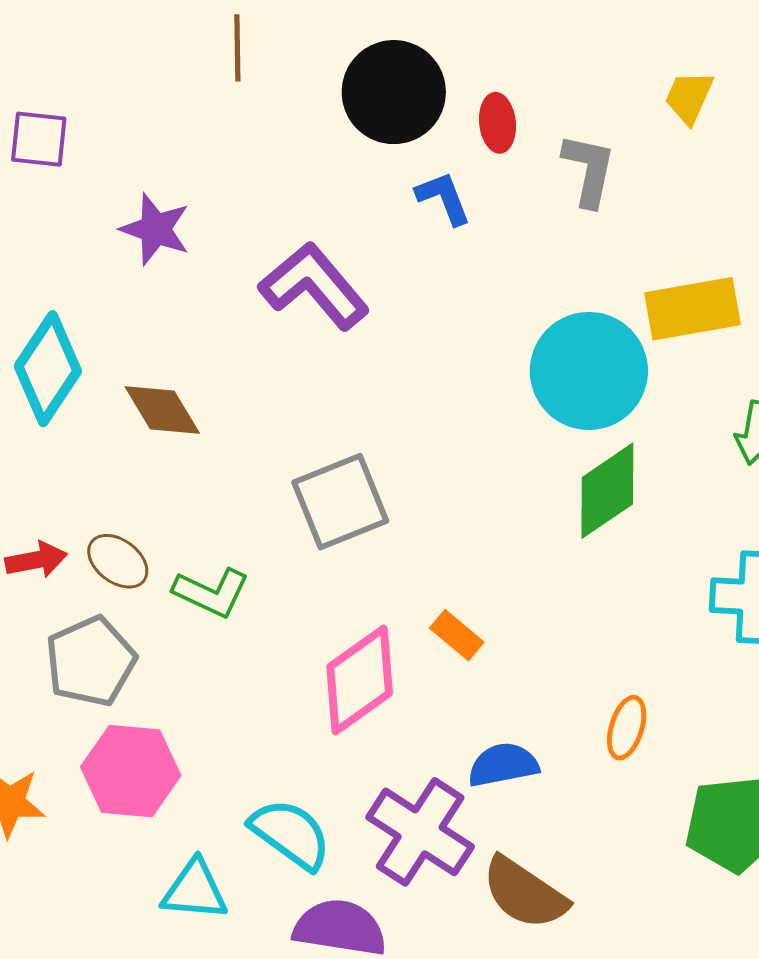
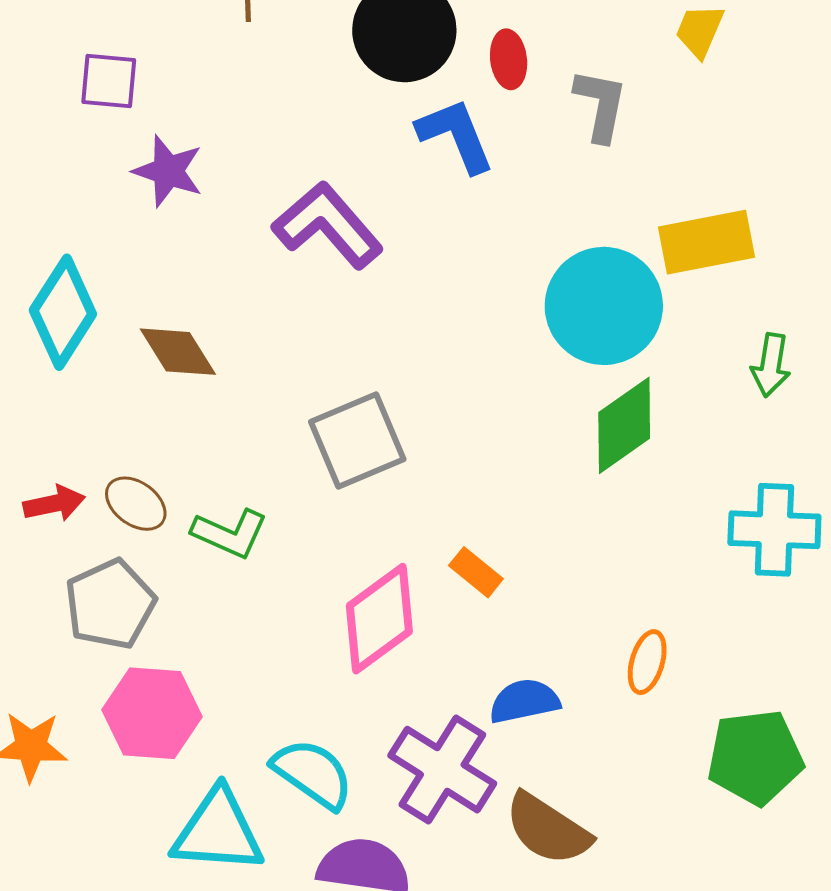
purple square: (39, 139) -> (109, 81), moved
blue L-shape: (444, 198) -> (456, 135), size x1.4
cyan triangle: (195, 890) -> (218, 831), size x1.4

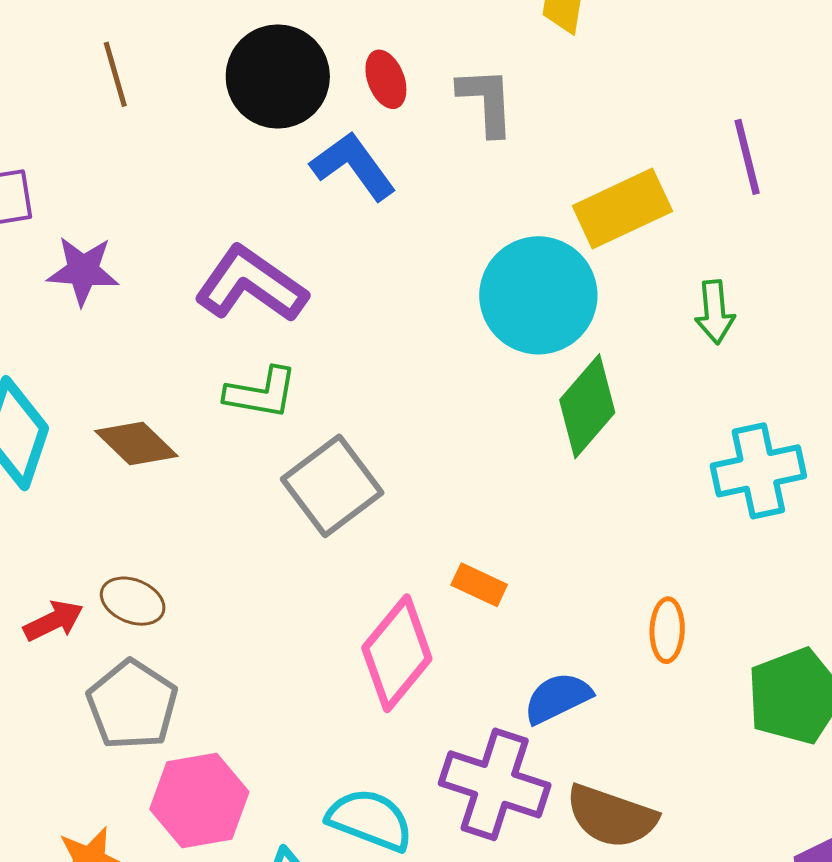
green L-shape: (230, 533) -> (261, 393), moved

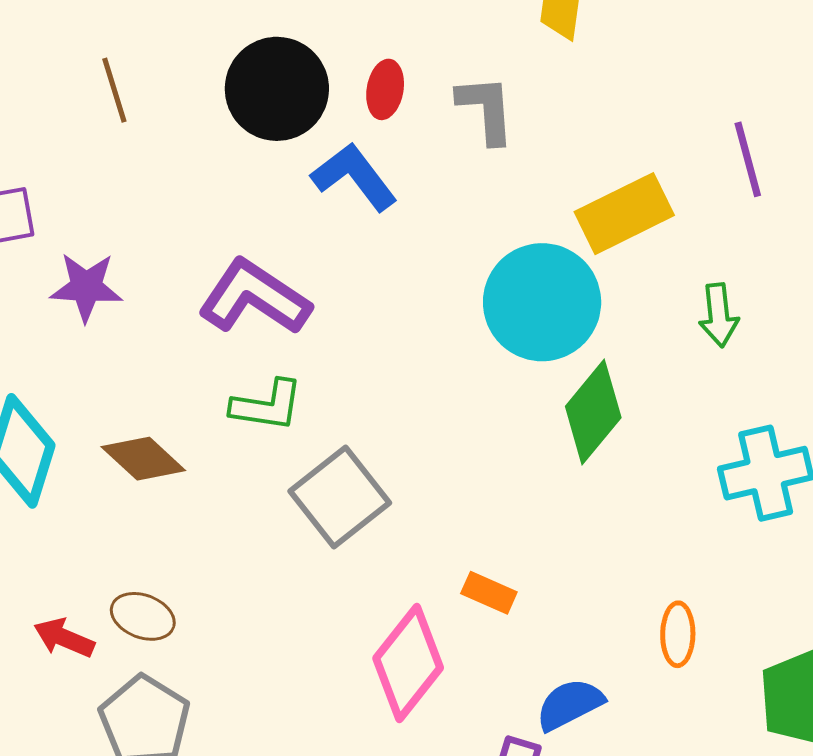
red ellipse: (386, 79) -> (385, 89), turned 32
red arrow: (53, 621) -> (64, 638), turned -130

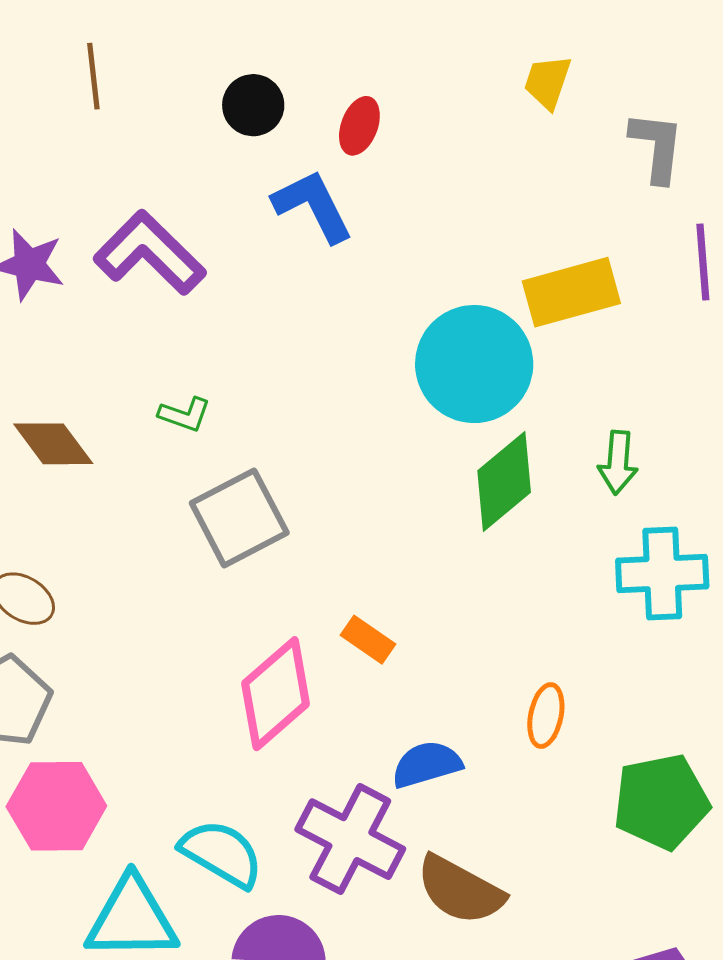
black circle: (277, 89) -> (253, 105), size x0.6
gray L-shape: (486, 109) -> (657, 147), moved
purple L-shape: (254, 297) -> (150, 253), moved
green arrow: (719, 315) -> (618, 462), moved
green L-shape: (267, 406) -> (185, 414), size x0.7

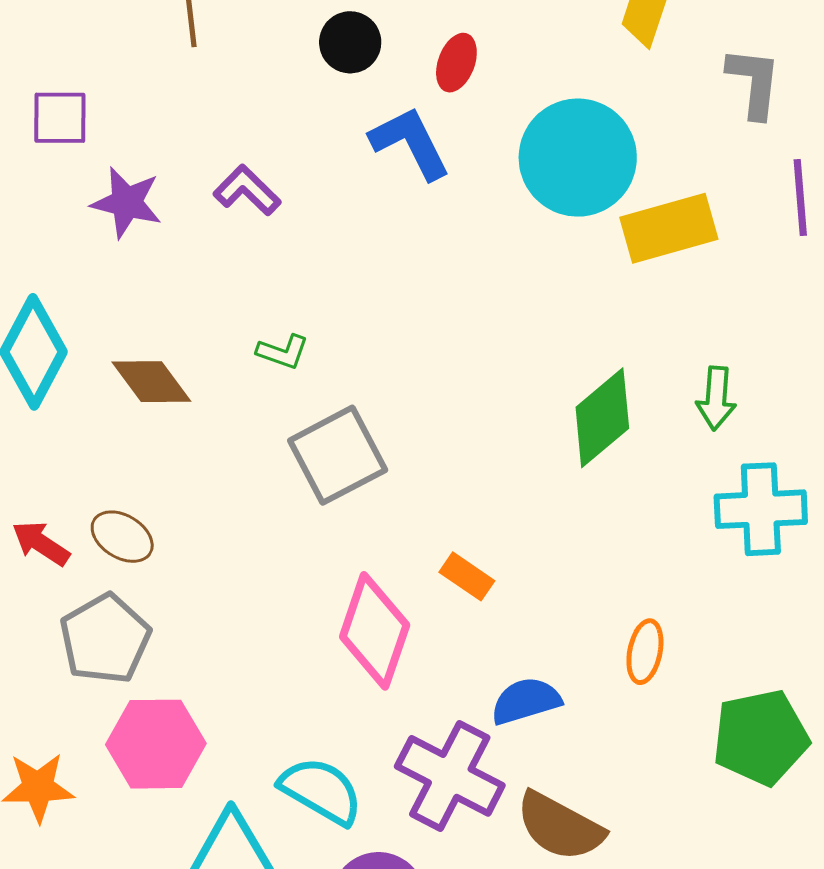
purple L-shape: (150, 253) -> (247, 190), size x0.6
cyan circle: (474, 364) -> (578, 158), moved
pink diamond: (276, 694) -> (375, 631), turned -30

